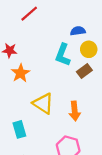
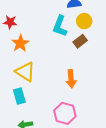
yellow triangle: (43, 103) -> (25, 72), moved

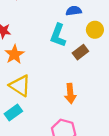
yellow circle: (84, 21) -> (95, 30), moved
cyan rectangle: (19, 96) -> (13, 112), turned 70

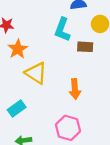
brown rectangle: (80, 52) -> (85, 47), turned 40
yellow triangle: (20, 86) -> (36, 73), moved

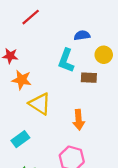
orange star: (18, 49) -> (22, 80), turned -30

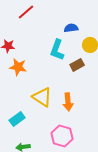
brown rectangle: (89, 78) -> (77, 65), turned -32
yellow triangle: (40, 104) -> (42, 97), moved

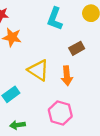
brown rectangle: (77, 65) -> (77, 48), moved

